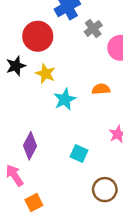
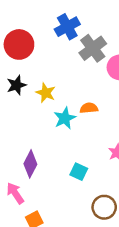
gray cross: (93, 29) -> (93, 48), size x1.5
red circle: (38, 36) -> (19, 44), moved
orange semicircle: (101, 89) -> (89, 108), moved

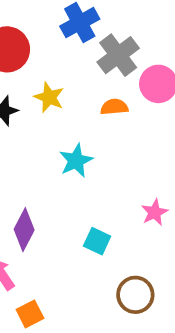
yellow star: (46, 93) -> (49, 97), moved
orange semicircle: (89, 108) -> (114, 107), moved

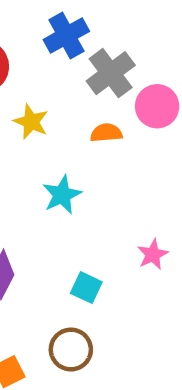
brown circle: (135, 295) -> (71, 350), moved

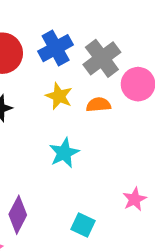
blue cross: (66, 35) -> (56, 48), moved
yellow star: (31, 122) -> (59, 96), moved

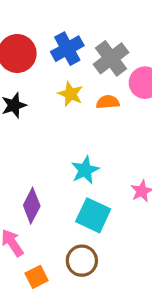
cyan star: (64, 153) -> (85, 170), moved
cyan square: (83, 225) -> (93, 215), size x1.5

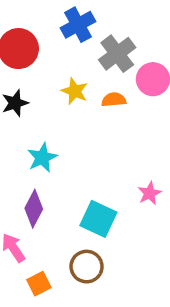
blue cross: (67, 49) -> (78, 25), moved
cyan star: (85, 170) -> (42, 158), moved

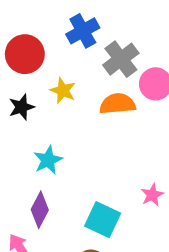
yellow star: (75, 91) -> (63, 91), moved
orange semicircle: (114, 100) -> (118, 104), size x1.5

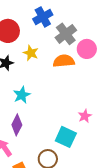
cyan square: (103, 220) -> (66, 137), moved

